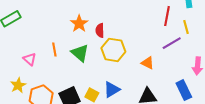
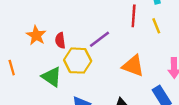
purple line: (172, 43) -> (99, 39), moved
green triangle: (80, 53) -> (52, 77), moved
orange triangle: (148, 63) -> (133, 66), moved, size x1.5

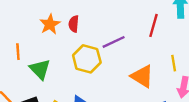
yellow line: (156, 26) -> (174, 63), moved
red semicircle: (60, 40) -> (74, 24), moved
green triangle: (52, 77) -> (40, 69), moved

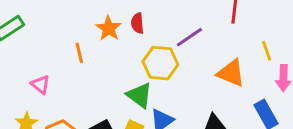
orange line: (18, 52) -> (79, 53), moved
green triangle: (40, 69) -> (139, 95), moved

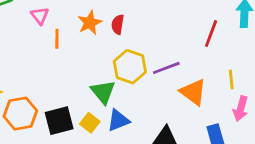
purple line: (189, 37) -> (166, 68), moved
pink triangle: (40, 84) -> (40, 16), moved

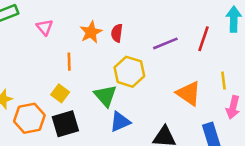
orange line: (57, 39) -> (69, 62), moved
purple line: (166, 68) -> (165, 43), moved
yellow square: (90, 123) -> (60, 93), moved

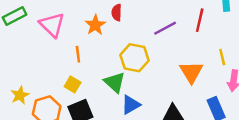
pink triangle: (45, 27) -> (52, 25), size x1.6
red semicircle: (117, 33) -> (117, 12), moved
orange triangle: (189, 93) -> (191, 72), turned 30

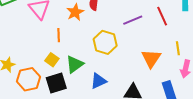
red line: (200, 20) -> (162, 16), turned -42
green triangle: (115, 82) -> (75, 64), moved, turned 36

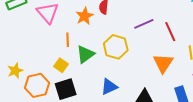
red line: (162, 16) -> (170, 32), moved
green triangle: (75, 64) -> (85, 54), moved

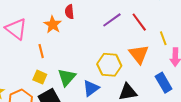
yellow hexagon: (116, 47) -> (109, 65), moved
green triangle: (85, 54) -> (67, 77), moved

